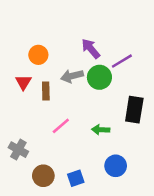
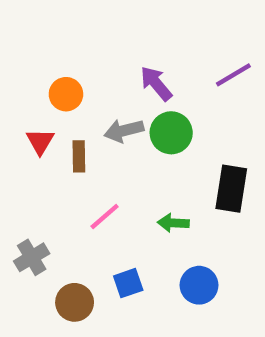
purple line: (122, 61) -> (233, 75), moved
gray cross: (18, 150) -> (32, 257), turned 30
blue square: (76, 178) -> (128, 283), moved

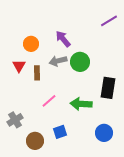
purple line: (233, 75) -> (109, 21), moved
purple arrow: (156, 83) -> (63, 39), moved
green arrow: (173, 223) -> (81, 104), size x1.5
blue circle: (199, 285) -> (104, 133), moved

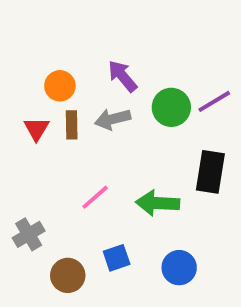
purple line: (109, 21) -> (214, 101), moved
green circle: (80, 62) -> (171, 107), moved
brown rectangle: (37, 73) -> (72, 125), moved
blue circle: (104, 133) -> (179, 268), moved

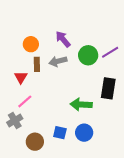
red triangle: (36, 129) -> (21, 77), moved
pink line: (95, 197) -> (25, 101), moved
blue square: (117, 258) -> (60, 133), turned 32
blue circle: (179, 268) -> (84, 133), moved

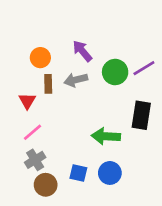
gray cross: (15, 121) -> (35, 160), moved

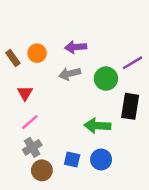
purple arrow: (82, 51) -> (76, 47), turned -55
green circle: (115, 72) -> (106, 79), moved
brown rectangle: (48, 84) -> (13, 58), moved, turned -35

